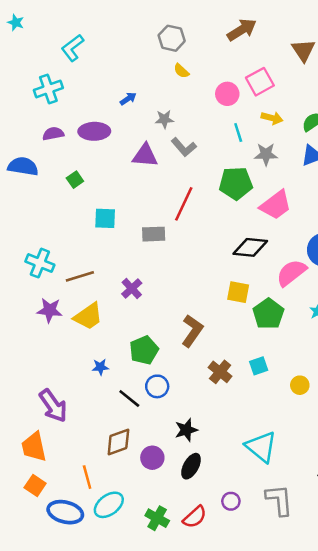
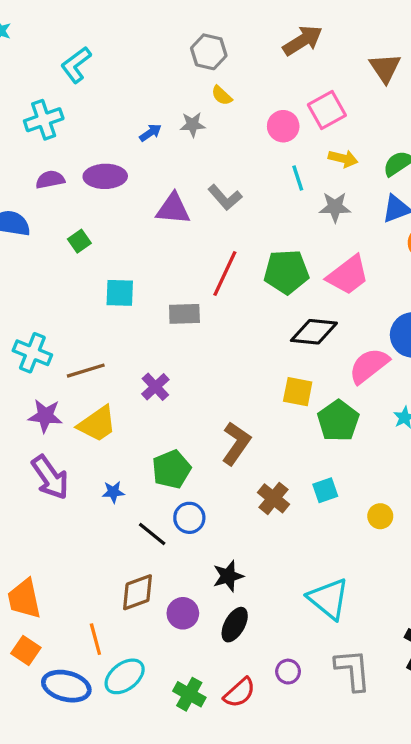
gray star: (164, 119) -> (193, 125), moved
green pentagon: (236, 183) -> (286, 272), moved
purple arrow: (53, 406) -> (50, 477), moved

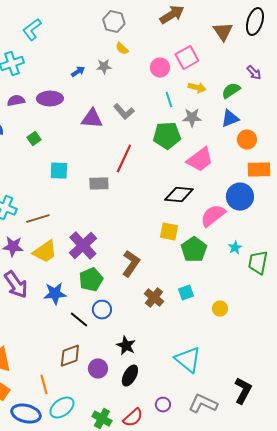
green pentagon: (286, 272) -> (167, 136), moved
purple cross: (155, 387) -> (83, 246), moved, size x1.6
blue star: (113, 492) -> (55, 294), size x1.6
black star: (228, 576) -> (126, 346), turned -30
gray L-shape: (353, 670) -> (203, 404), turned -60

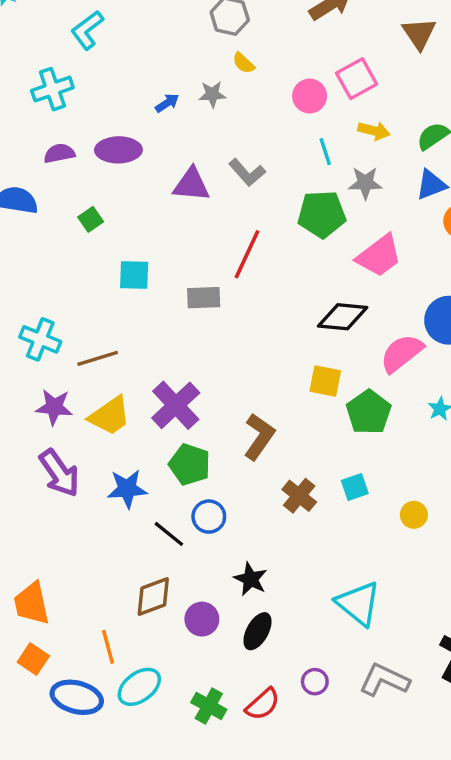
green pentagon: (91, 280) -> (190, 464), turned -30

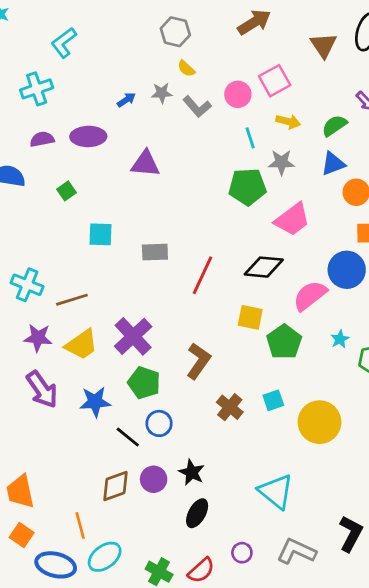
gray L-shape: (247, 172) -> (197, 107), moved
red line: (247, 254) -> (203, 275), moved
yellow circle: (414, 515) -> (320, 422), size x2.0
purple circle: (202, 619) -> (154, 479), moved

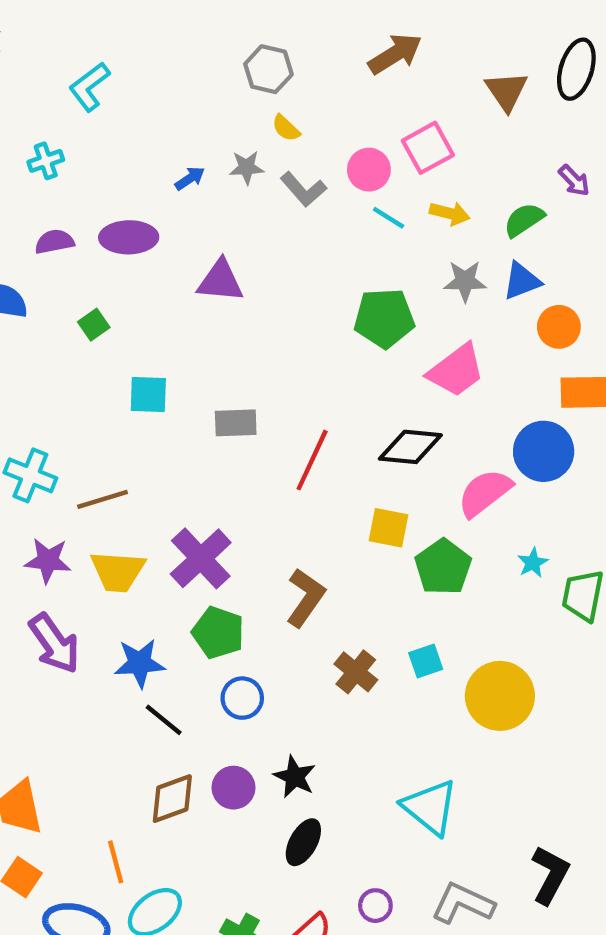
cyan cross: (37, 89) -> (46, 161), size x0.7
cyan line: (250, 138) -> (389, 218), moved, turned -40
gray star: (281, 162) -> (465, 281), moved
yellow trapezoid: (81, 345) -> (118, 571), turned 39
black line: (128, 437) -> (164, 720), moved

